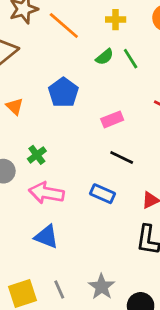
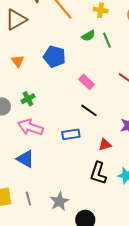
blue pentagon: (63, 92) -> (54, 57), turned -30
pink rectangle: (112, 119) -> (87, 82), turned 56
blue rectangle: (102, 194) -> (71, 134), turned -42

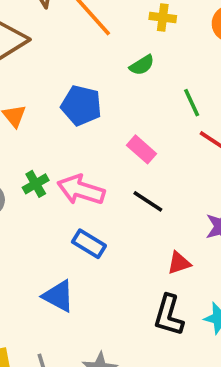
green line: (107, 40) -> (192, 103), moved
pink arrow: (30, 127) -> (81, 190), moved
blue rectangle: (71, 134) -> (89, 244), moved, turned 42
blue triangle: (25, 159) -> (58, 296), moved

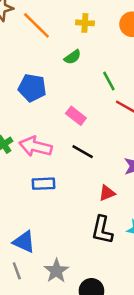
blue rectangle: (89, 244) -> (43, 184), turned -30
blue triangle: (58, 296) -> (24, 242), moved

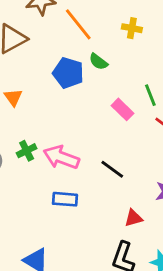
green semicircle: (73, 57) -> (98, 62), moved, turned 66
blue pentagon: (32, 88) -> (68, 73), moved
pink rectangle: (76, 116) -> (123, 109), moved

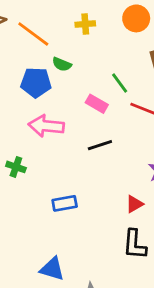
green cross: (27, 151) -> (16, 167), turned -30
pink arrow: (61, 157) -> (46, 126), moved
black line: (112, 169) -> (100, 145), moved, turned -40

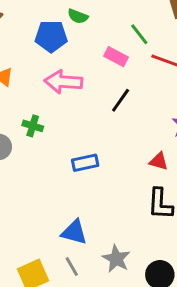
black line: (100, 145) -> (121, 100), turned -35
red triangle: (134, 204) -> (159, 161), turned 48

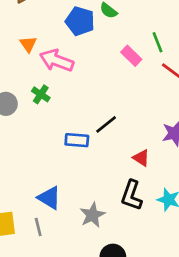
pink arrow: (63, 82) -> (57, 61), moved
black line: (121, 100) -> (106, 124), moved
gray star: (116, 259) -> (92, 215), moved

